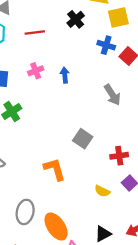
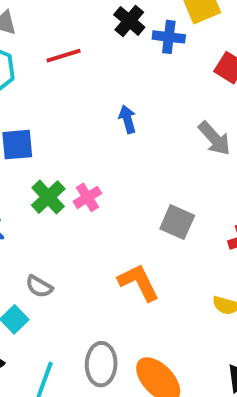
blue cross: (106, 45) -> (169, 37), moved
pink cross: (36, 71) -> (87, 197), moved

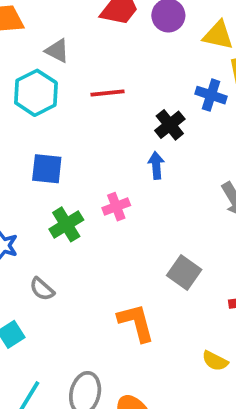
black cross: (129, 21) -> (170, 125), moved
pink cross: (87, 197) -> (116, 207), moved
gray semicircle: (39, 287) -> (42, 289), moved

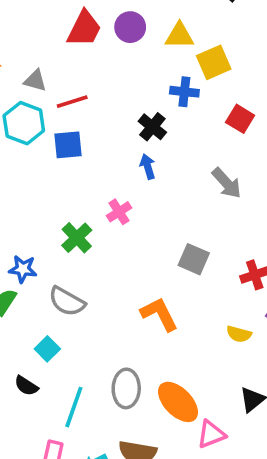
red line: (108, 93) -> (72, 102), moved
blue square: (47, 169) -> (68, 145), moved
gray semicircle: (42, 289) -> (67, 301), size x1.5

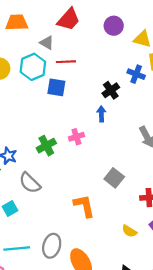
red trapezoid: (84, 29) -> (69, 19), moved
cyan line: (74, 407) -> (17, 248), turned 50

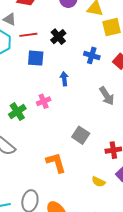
blue cross: (136, 74) -> (92, 55), moved
blue square: (56, 87) -> (36, 58), moved
black cross: (111, 90) -> (58, 37), moved

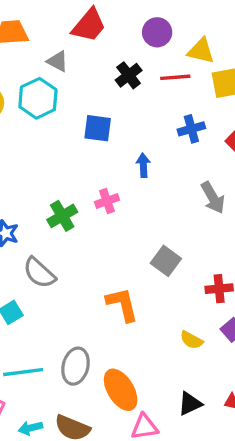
red line: (28, 35) -> (175, 77), moved
black cross: (58, 37) -> (129, 75), moved
blue cross: (92, 55) -> (191, 129), turned -35

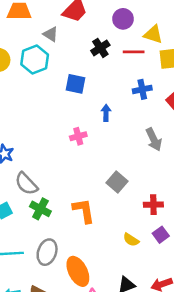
green cross: (62, 216) -> (40, 209), moved, turned -36

